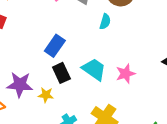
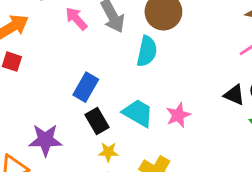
cyan semicircle: (105, 22) -> (147, 51), size x1.5
yellow star: (46, 95) -> (108, 152), moved

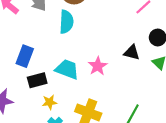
black triangle: (234, 95) -> (132, 52), moved
black rectangle: (97, 121) -> (37, 80), turned -66

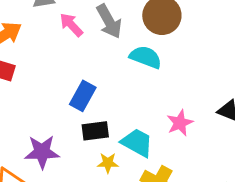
cyan semicircle: (66, 22) -> (146, 57), turned -80
cyan trapezoid: (67, 69) -> (137, 143), moved

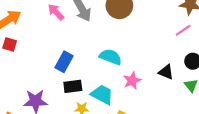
cyan semicircle: (146, 57) -> (111, 57), moved

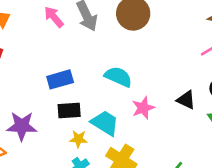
blue rectangle: (64, 62) -> (60, 79), turned 42

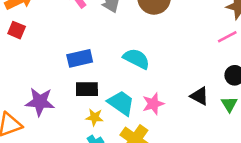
black triangle: (186, 100) -> (199, 96), moved
pink star: (143, 108) -> (153, 104), moved

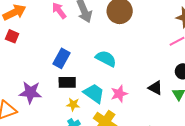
blue rectangle: (80, 58) -> (61, 58), turned -48

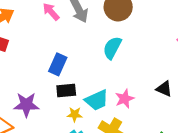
cyan semicircle: (106, 59) -> (112, 48), moved, turned -85
cyan trapezoid: (94, 93) -> (97, 100), turned 125

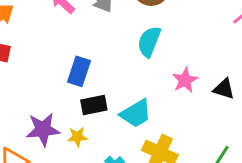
pink star: (125, 99) -> (185, 80), moved
yellow star: (75, 114) -> (77, 137), moved

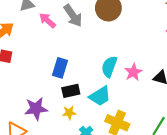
cyan semicircle: (149, 42) -> (109, 67), moved
yellow star: (77, 137) -> (69, 113), moved

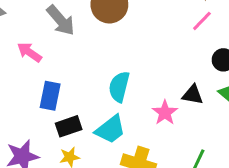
pink arrow: (47, 20) -> (29, 52), moved
pink star: (133, 72) -> (165, 113), moved

